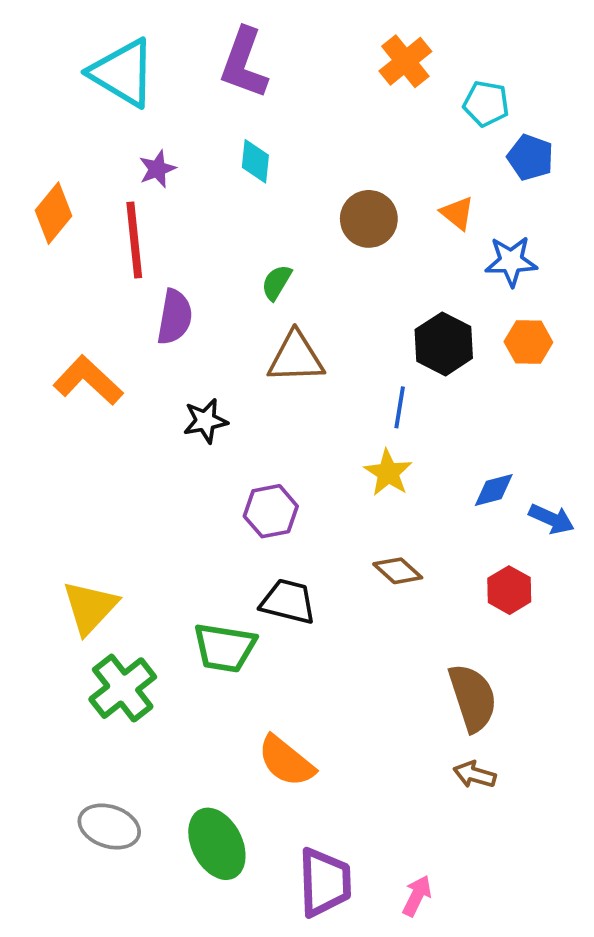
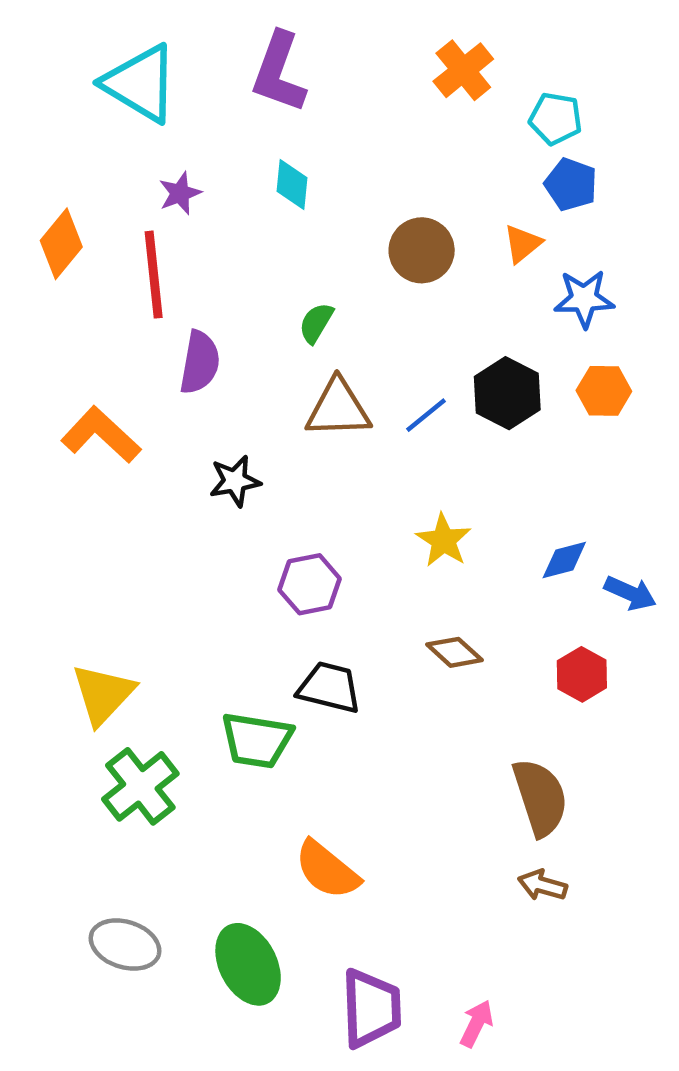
blue pentagon: (530, 157) -> (571, 184), moved
orange triangle: (457, 213) -> (523, 244), turned 42
blue line: (400, 407) -> (426, 415), moved, turned 42

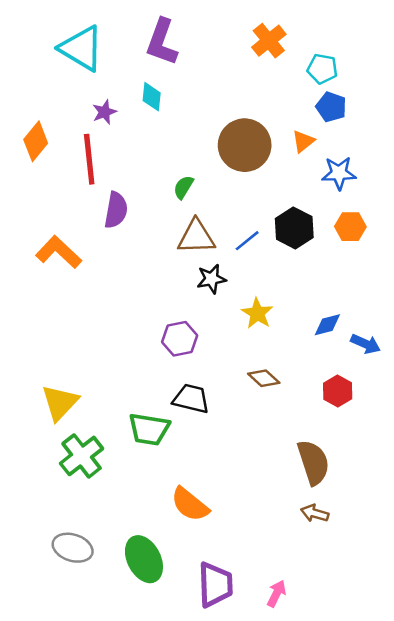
cyan diamond: (292, 184) -> (152, 97), moved
brown circle: (422, 250) -> (245, 145), size x1.4
black star: (235, 481) -> (211, 279), moved

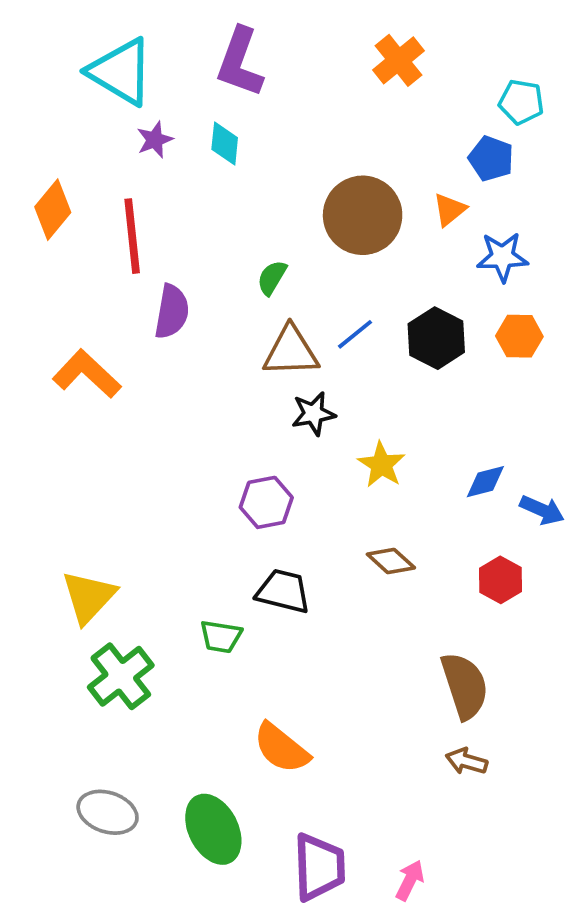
cyan pentagon: (322, 69) -> (521, 102), moved
purple star: (104, 112) -> (155, 140), moved
blue line: (247, 241) -> (355, 334), moved
green trapezoid: (149, 429) -> (221, 637), size x0.7

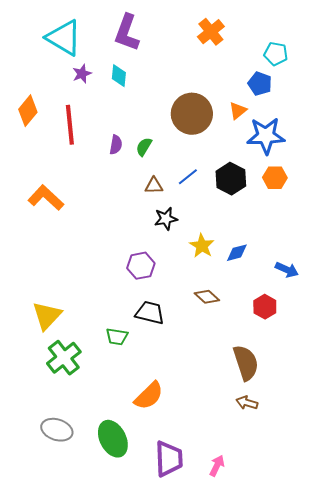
blue star: (502, 257) -> (266, 136), size x1.4
purple semicircle: (172, 312) -> (116, 145), moved, size x0.7
brown triangle: (291, 351) -> (154, 186), size x0.6
blue diamond: (485, 482) -> (237, 253), moved
orange semicircle: (281, 748) -> (149, 396), turned -84

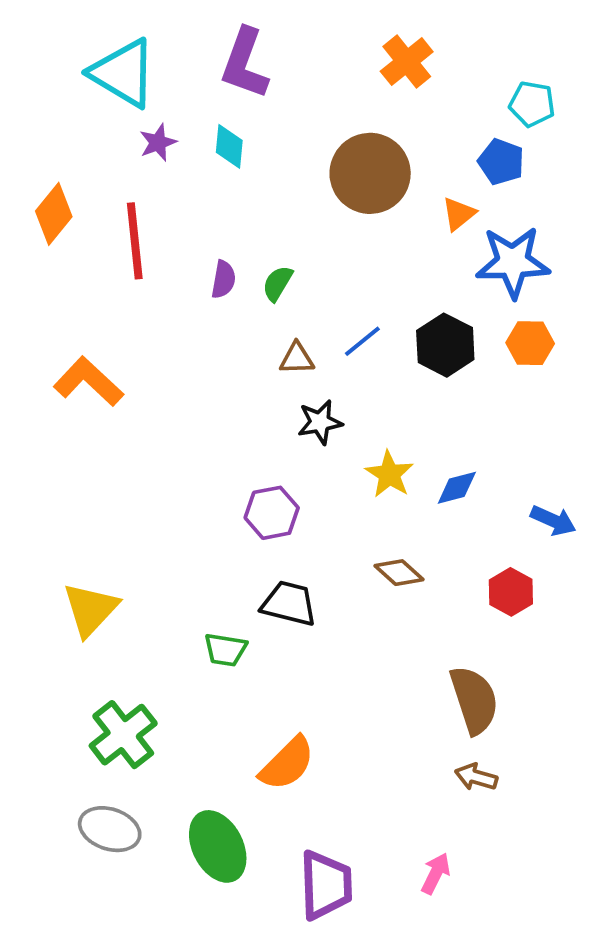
brown circle: (192, 114) -> (370, 173), moved
green cross: (64, 358) -> (123, 735), moved
pink arrow: (217, 466) -> (436, 873), moved

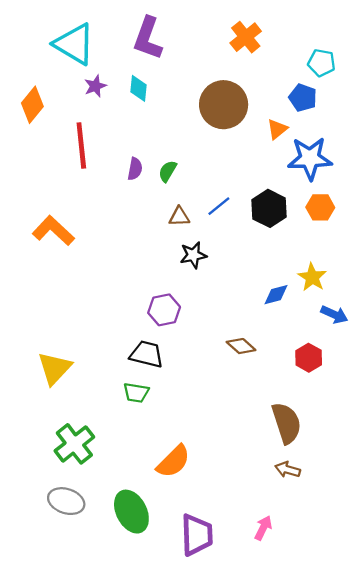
orange diamond: (54, 214) -> (32, 105), moved
yellow star: (389, 474) -> (312, 277), moved
black trapezoid: (289, 603) -> (147, 354), moved

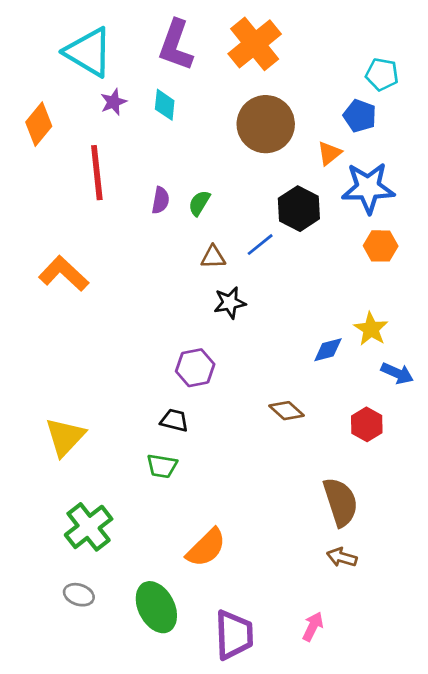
orange cross: (246, 37) -> (255, 44), moved, size x1.4
black hexagon: (269, 208) -> (299, 209), moved
black trapezoid: (147, 354) -> (174, 420), size x0.7
gray ellipse: (66, 501) -> (79, 595), size x0.7

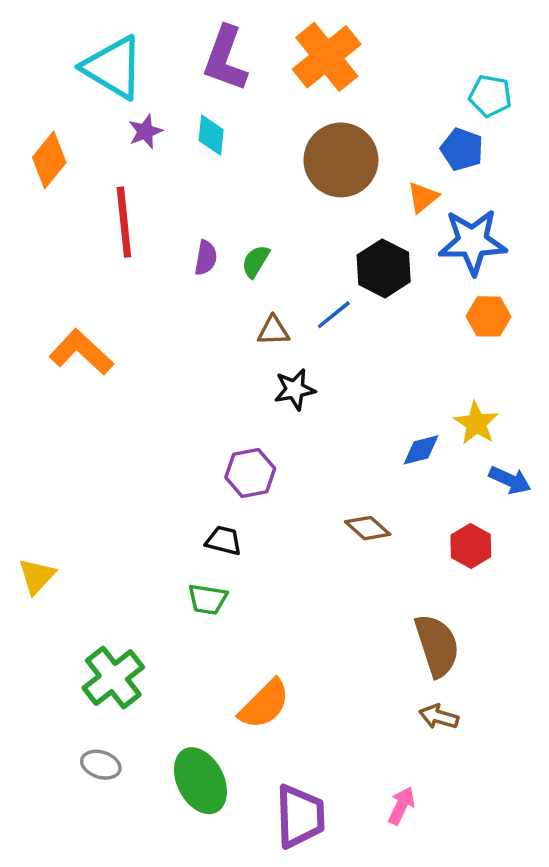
yellow triangle: (65, 437) -> (37, 576), moved, size x0.7

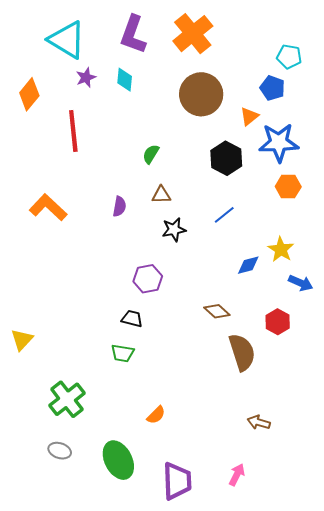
purple semicircle: (206, 258) -> (119, 206), moved
blue line: (334, 315) -> (224, 215), moved
brown semicircle: (437, 646) -> (242, 352), moved
orange semicircle: (264, 704) -> (156, 415), size x0.6

